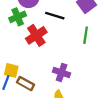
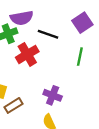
brown rectangle: (26, 84) -> (13, 105), turned -63

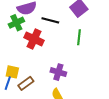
red cross: (27, 54) -> (34, 39), turned -30

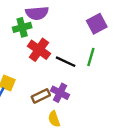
black line: (50, 20) -> (66, 62), moved
brown rectangle: (26, 83) -> (41, 96), moved

